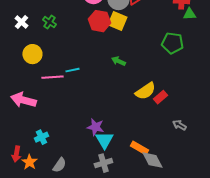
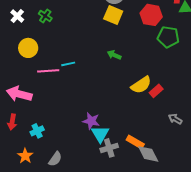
red hexagon: (99, 21) -> (151, 15), moved
red arrow: (16, 154) -> (12, 122), moved
gray cross: (103, 163) -> (109, 148), moved

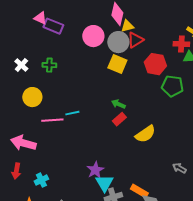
green cross: (45, 16) -> (49, 65), turned -32
red rectangle: (156, 91) -> (119, 119), moved
purple star: (91, 121) -> (95, 170), turned 30

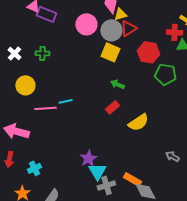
green arrow: (118, 104) -> (117, 84), moved

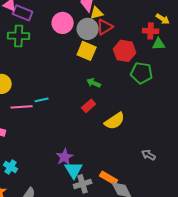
green cross: (42, 53) -> (19, 36), moved, size x1.5
cyan cross: (34, 168) -> (11, 167), turned -32

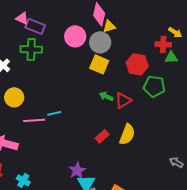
red triangle: (105, 27) -> (123, 100), moved
red rectangle: (89, 106) -> (102, 136), moved
yellow semicircle: (115, 121) -> (127, 134), turned -35
gray arrow: (149, 155) -> (176, 162), moved

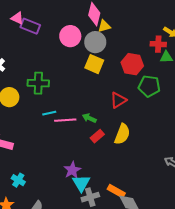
green cross: (31, 49) -> (38, 83), moved
green arrow: (106, 96) -> (89, 118), moved
pink line: (34, 120) -> (65, 120), moved

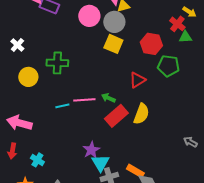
red cross: (158, 44) -> (177, 24), turned 35
cyan line: (49, 113) -> (62, 106), moved
red rectangle: (97, 136) -> (116, 116), size x1.6

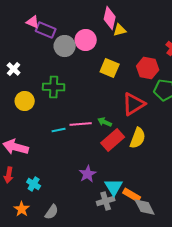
gray circle: (114, 22) -> (65, 46), moved
red triangle: (137, 80) -> (134, 104), size x1.4
cyan triangle: (100, 163) -> (114, 187), moved

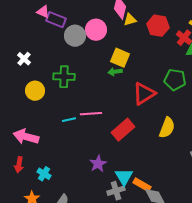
red hexagon: (148, 68) -> (158, 26), moved
green arrow: (105, 122) -> (115, 72), moved, turned -32
yellow semicircle: (138, 138) -> (167, 128), moved

